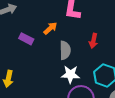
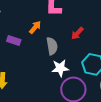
red arrow: (93, 41) -> (77, 33), turned 40

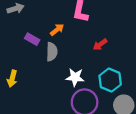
gray semicircle: (52, 46) -> (52, 52), moved

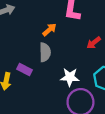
purple rectangle: (32, 39) -> (24, 69), moved

